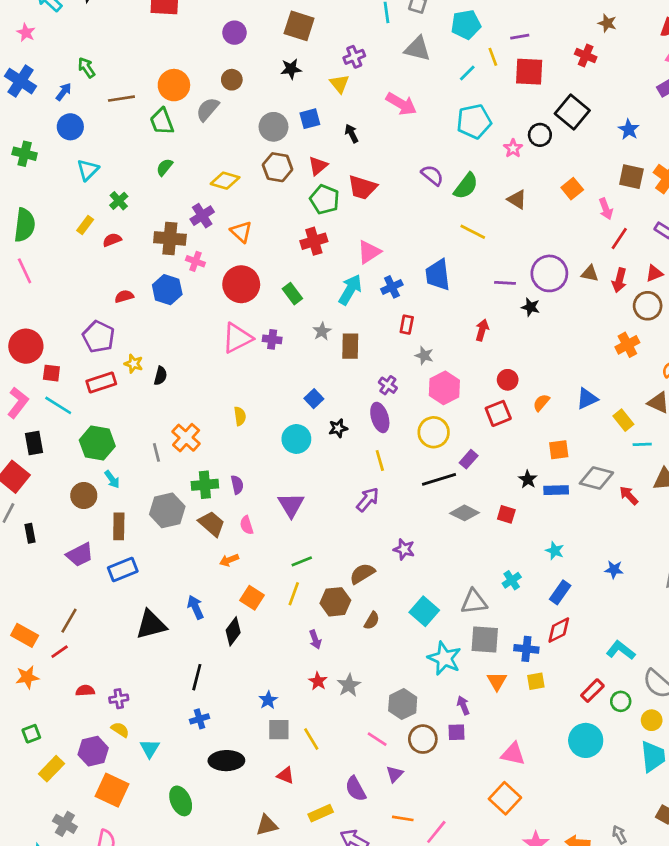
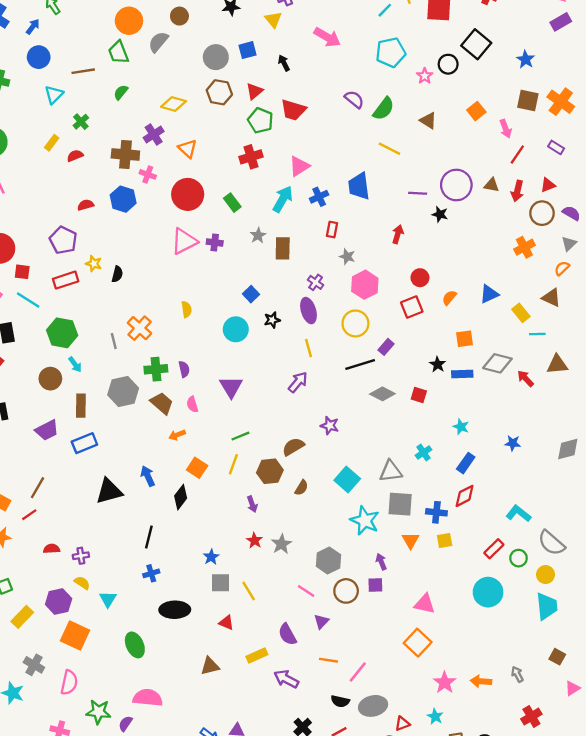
brown line: (121, 99) -> (83, 71), moved

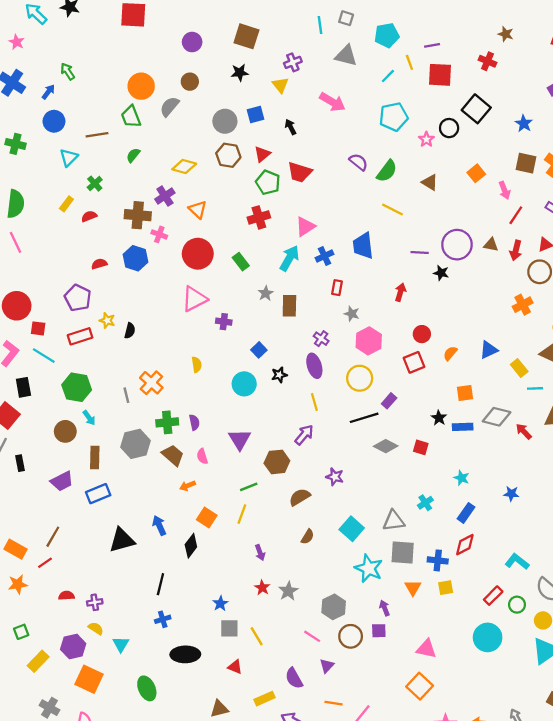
purple cross: (215, 242) -> (224, 322), moved
brown hexagon: (270, 471) -> (277, 462), moved

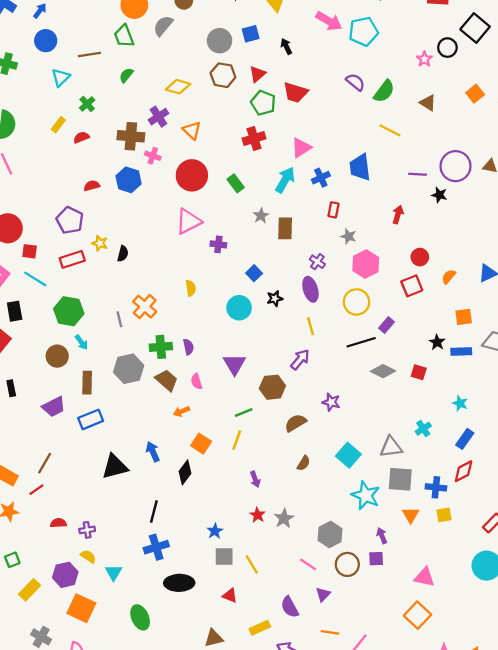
cyan pentagon: (394, 117) -> (363, 31), moved
blue cross: (163, 619) -> (156, 547), size x1.5

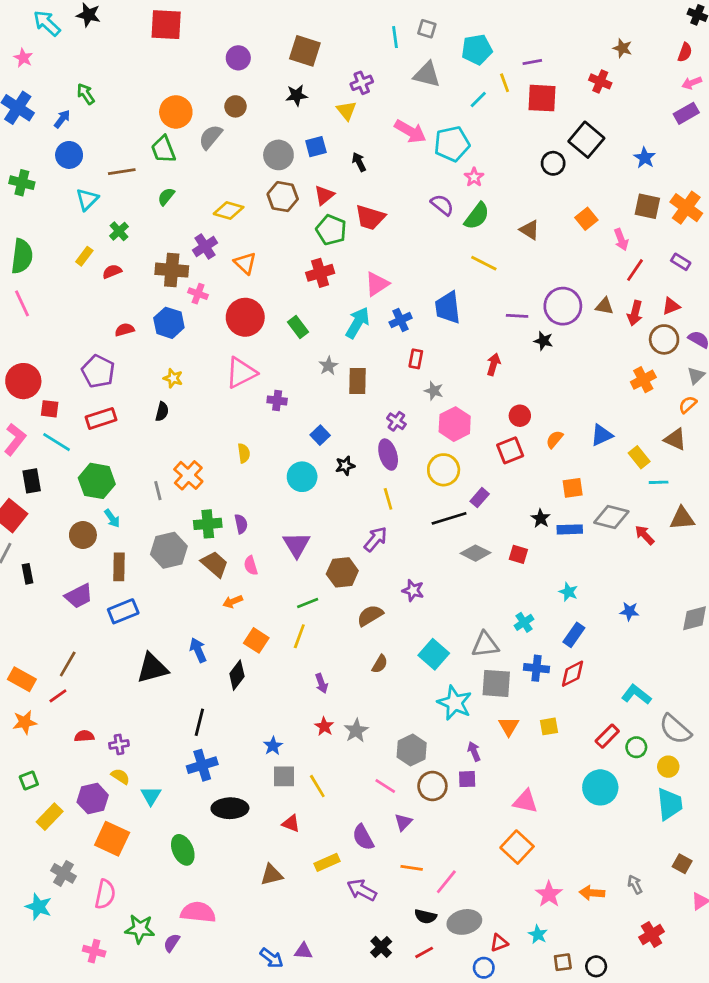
pink star: (424, 59) -> (474, 177), moved
yellow star: (100, 243) -> (173, 378), moved
blue cross: (436, 487) -> (536, 668), moved

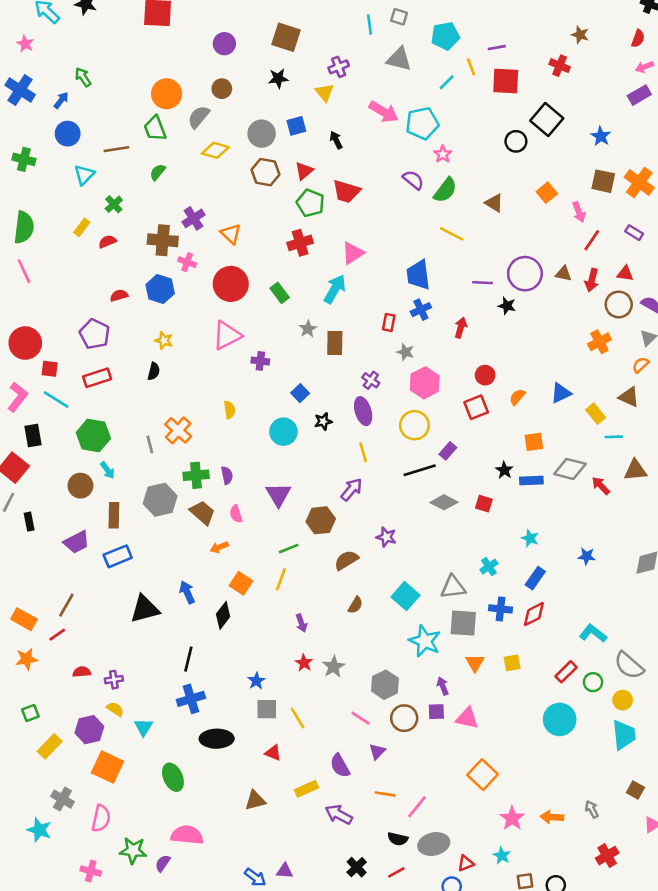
yellow diamond: (229, 210) -> (215, 150), moved
red triangle: (671, 306) -> (625, 274), turned 30
blue cross: (401, 320) -> (421, 310), moved
pink triangle: (525, 801) -> (467, 718), moved

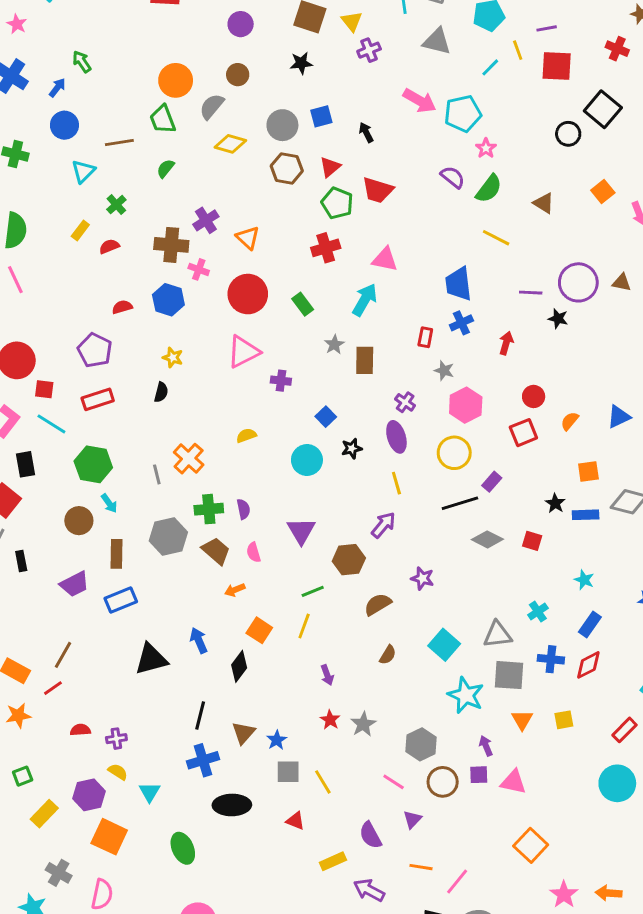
yellow triangle: (325, 93) -> (352, 21), moved
pink triangle: (353, 253) -> (385, 259), turned 45
yellow semicircle: (229, 410) -> (246, 435), turned -102
brown triangle: (255, 800) -> (243, 733), moved, turned -35

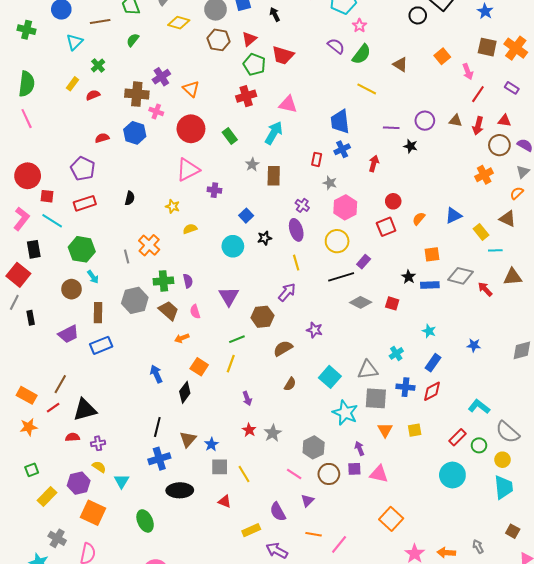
purple circle: (578, 282) -> (425, 121), size x0.7
yellow star: (173, 358) -> (173, 206), moved
black triangle: (151, 659) -> (85, 410), moved

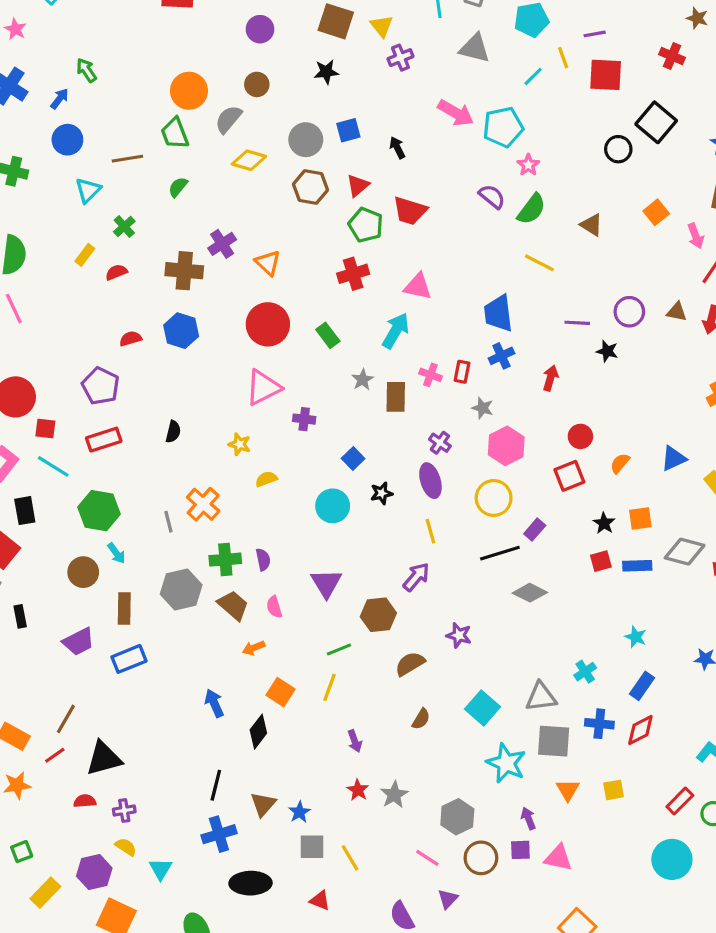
pink cross: (156, 111) -> (430, 375), moved
black star: (409, 277) -> (604, 523), moved
red square: (392, 303) -> (601, 561), moved, turned -32

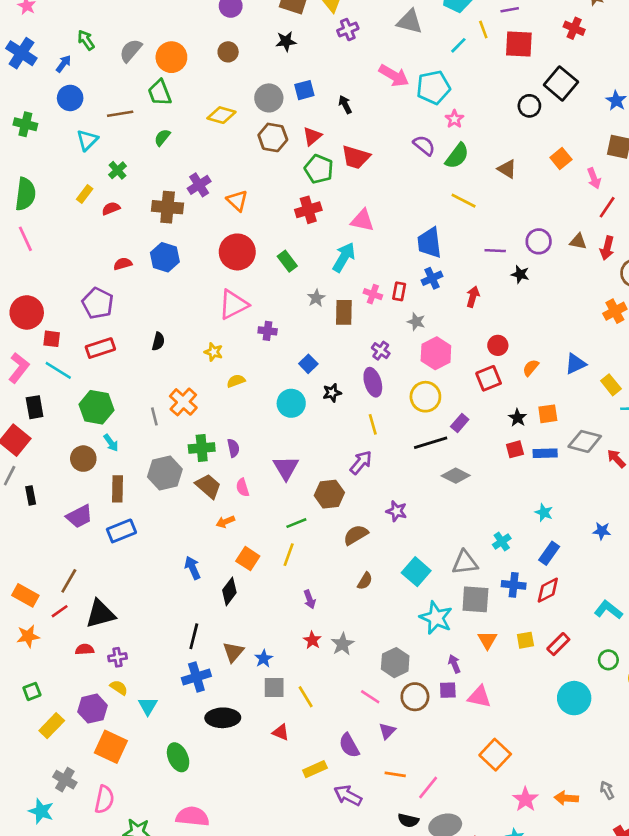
gray semicircle: (228, 119) -> (131, 51), moved
red rectangle: (680, 801) -> (558, 644), moved

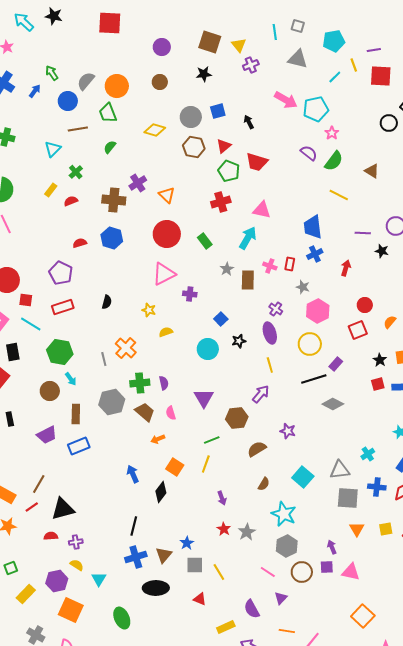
blue circle: (70, 98) -> (68, 101), moved
cyan star: (436, 618) -> (284, 514), moved
brown triangle: (233, 652) -> (164, 555), moved

